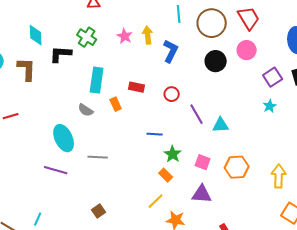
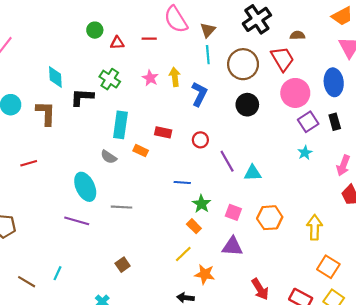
pink circle: (247, 50) -> (295, 93), moved, size x1.4
orange rectangle: (116, 104) -> (141, 151), turned -40

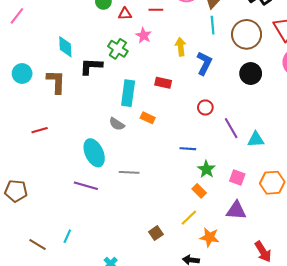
pink star: (150, 78) -> (144, 35), moved
red rectangle: (163, 132) -> (163, 83), moved
brown square: (123, 265) -> (156, 233), moved

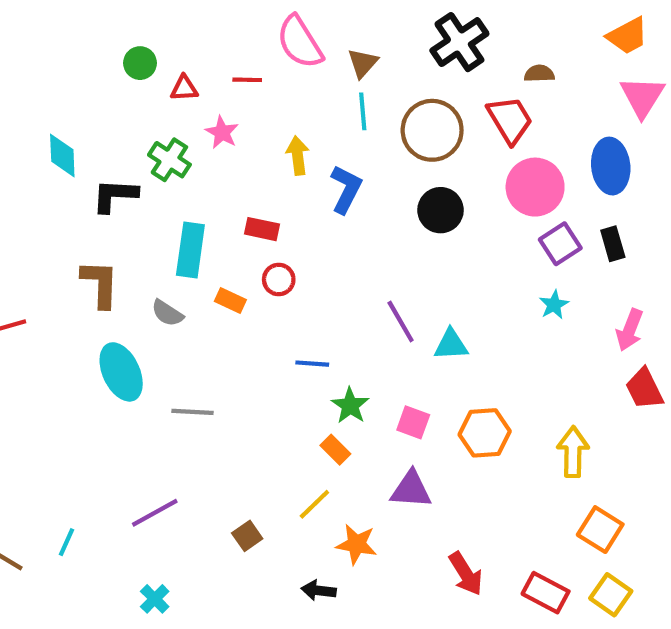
brown L-shape: (56, 82) -> (100, 284), moved
red circle: (205, 107) -> (279, 279), moved
purple line: (86, 186) -> (155, 513), moved, turned -45

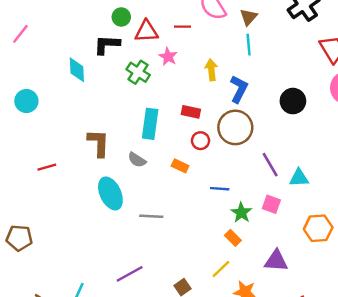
red triangle: (184, 88) -> (146, 31), size x1.5
brown circle: (432, 130) -> (235, 127), moved
black L-shape: (115, 195) -> (107, 45), moved
orange rectangle: (230, 301) -> (180, 166), moved
pink square: (413, 422) -> (271, 204), moved

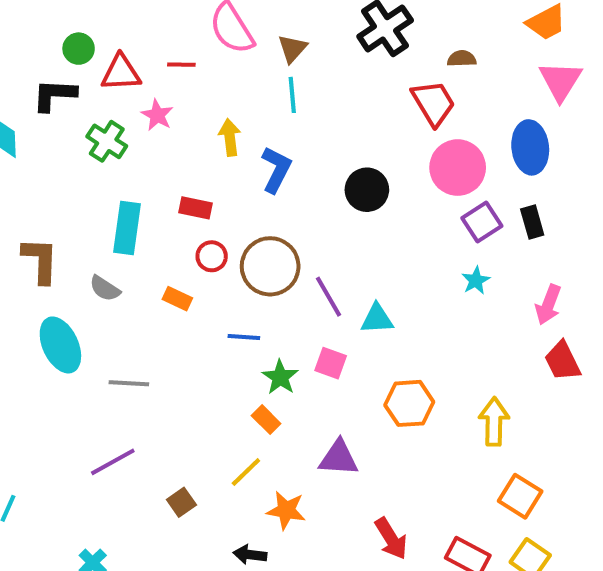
brown circle: (235, 127) -> (270, 266), moved
purple line: (130, 274) -> (113, 462), moved

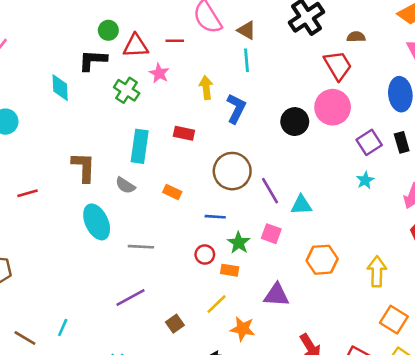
brown triangle: (292, 49) -> (247, 30), turned -42
pink circle: (458, 168) -> (333, 107), moved
red circle: (212, 256) -> (205, 255), moved
orange rectangle: (266, 420) -> (230, 270), turned -36

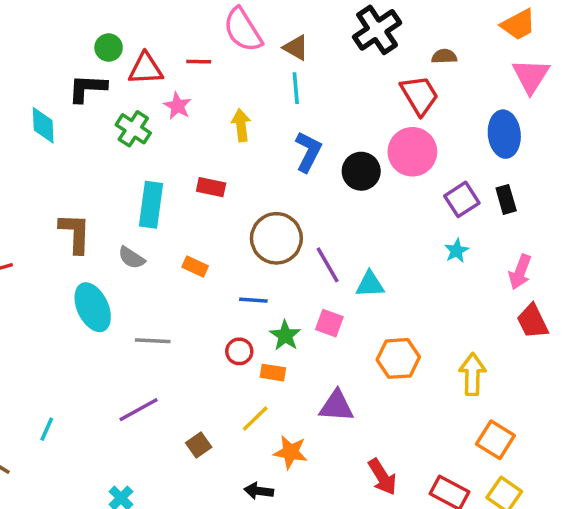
blue L-shape: (236, 109) -> (308, 152), moved
cyan line: (63, 328) -> (47, 429), moved

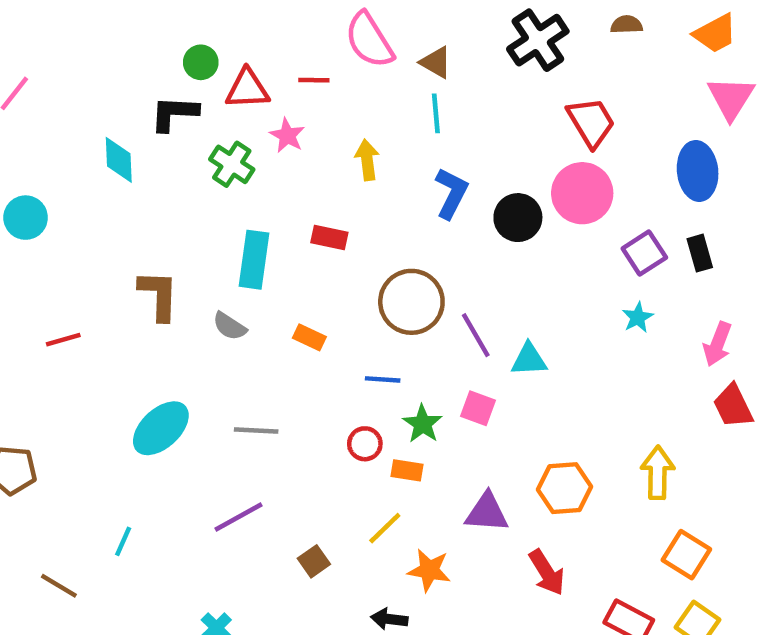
brown semicircle: (444, 56) -> (627, 25), moved
cyan ellipse: (93, 307) -> (161, 428), moved, turned 72
orange hexagon: (398, 358) -> (564, 488), moved
red arrow: (382, 477) -> (547, 572), moved

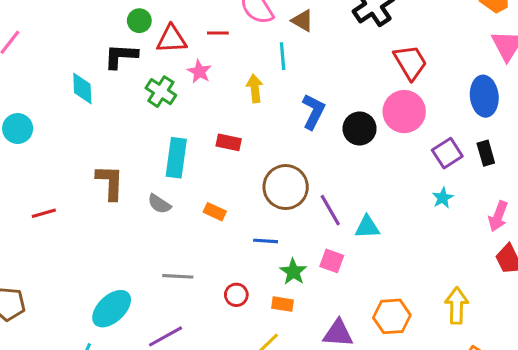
cyan line: (436, 113) -> (283, 56), moved
cyan ellipse: (161, 428) -> (112, 309), moved
red circle: (365, 444) -> (236, 295), moved

